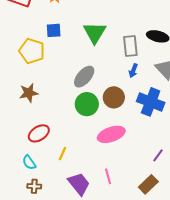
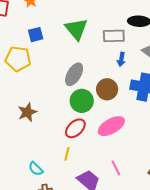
gray rectangle: (130, 46) -> (114, 36), turned -75
brown star: (29, 93) -> (27, 112), moved
red ellipse: (39, 133) -> (75, 128), moved

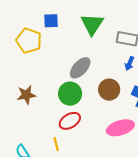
green circle: (82, 101) -> (70, 94), moved
pink ellipse: (111, 126) -> (120, 128), moved
yellow line: (67, 154) -> (56, 144), turned -40

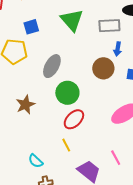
gray ellipse: (80, 68) -> (52, 66), moved
brown circle: (109, 90) -> (103, 68), moved

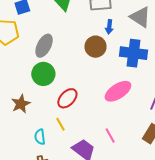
green circle: (67, 93) -> (43, 74), moved
brown star: (25, 105) -> (21, 104), moved
cyan semicircle: (36, 161) -> (40, 137), moved, turned 42

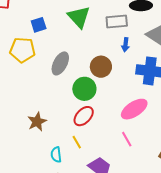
brown circle: (96, 47) -> (101, 67), moved
green circle: (43, 74) -> (84, 89), moved
pink line: (110, 135) -> (127, 139), moved

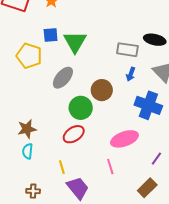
green triangle: (79, 17) -> (75, 42), moved
yellow line: (77, 142) -> (62, 167), moved
cyan semicircle: (56, 155) -> (28, 151), moved

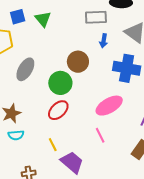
green triangle: (75, 42) -> (43, 19), size x0.7
gray ellipse: (63, 78) -> (25, 69), moved
cyan semicircle: (28, 151) -> (16, 135), turned -91

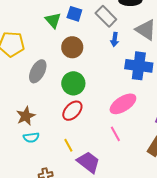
blue square: (18, 17) -> (74, 14), moved, turned 35
gray rectangle: (96, 17) -> (106, 16), turned 50
brown circle: (78, 62) -> (72, 47), moved

